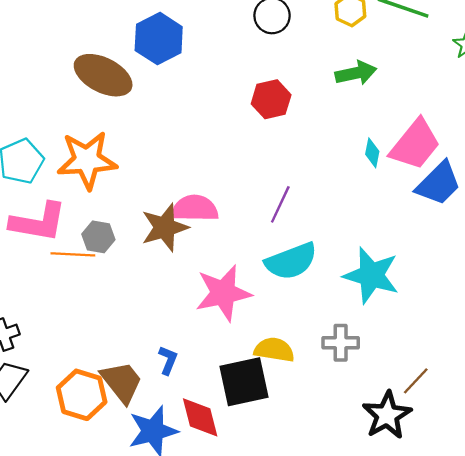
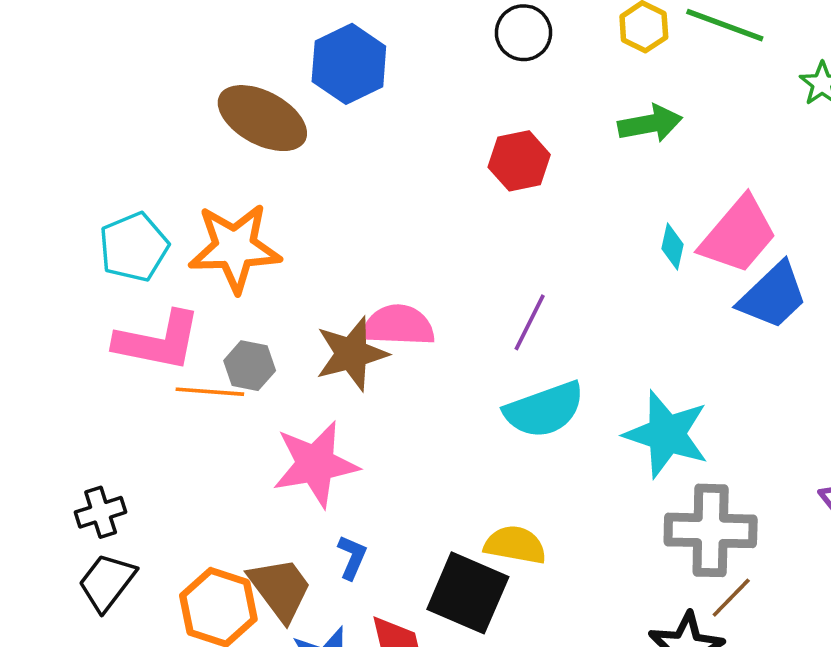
pink star: (223, 293) -> (315, 464), moved
gray cross: (341, 343) -> (711, 530), moved, size x1.6
black square: (244, 382) -> (468, 593), turned 34

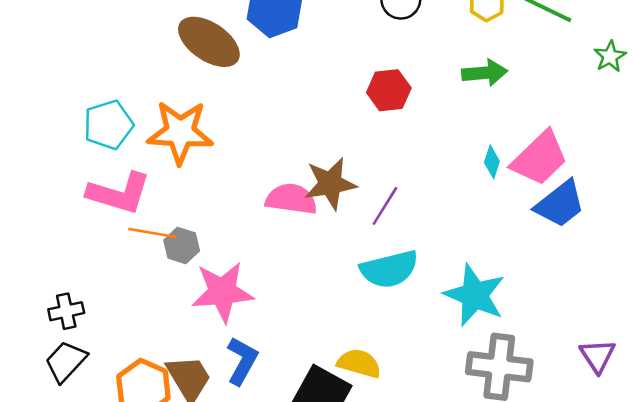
brown star: (352, 354) -> (330, 184), moved
gray hexagon: (250, 366) -> (182, 246), moved
blue L-shape: (352, 557) -> (242, 361), size x1.5

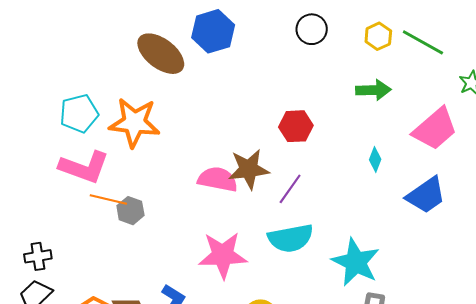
red hexagon: (389, 90) -> (296, 126), moved
pink trapezoid: (540, 158) -> (435, 129), moved
pink star: (223, 292) -> (223, 255), moved

